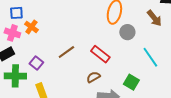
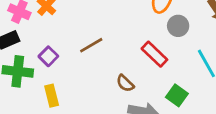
red rectangle: (100, 54) -> (154, 54), moved
brown semicircle: (93, 77) -> (125, 83), turned -112

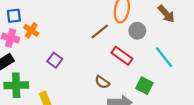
brown line: (91, 45) -> (100, 31), moved
purple square: (48, 56) -> (55, 60), moved

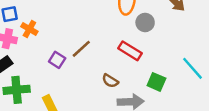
brown line: (100, 31) -> (81, 49), moved
cyan line: (164, 57) -> (193, 68), moved

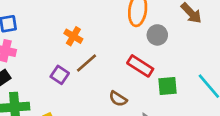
orange cross: (29, 29) -> (73, 36), moved
green square: (156, 82) -> (167, 86), moved, turned -30

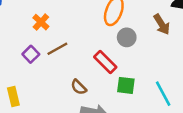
orange cross: (73, 36) -> (41, 22), moved

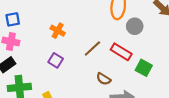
brown line: (57, 49) -> (92, 49), moved
green square: (126, 85) -> (144, 68), turned 35

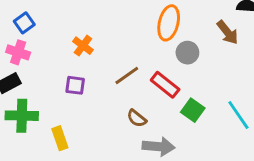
blue square: (13, 19) -> (24, 23), turned -32
purple square: (56, 60) -> (75, 85), turned -32

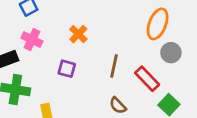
pink cross: (18, 52) -> (32, 40), moved
brown line: (127, 76) -> (114, 66), turned -50

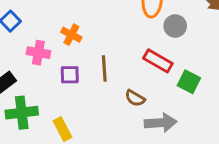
pink cross: (32, 40) -> (38, 53), moved
brown line: (114, 66) -> (104, 68), moved

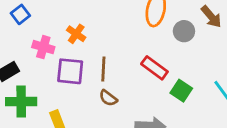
gray circle: (175, 26) -> (184, 31), moved
purple square: (70, 75) -> (70, 71), size x1.5
brown semicircle: (135, 98) -> (108, 98), moved

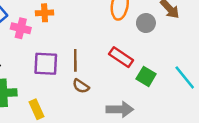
orange cross: (76, 34) -> (45, 13), moved, turned -35
pink cross: (43, 47) -> (21, 28), moved

